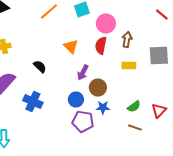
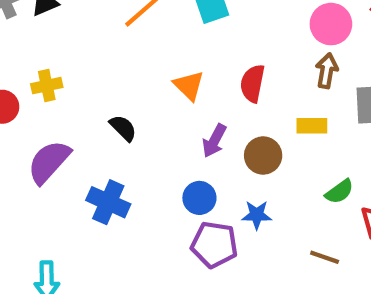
pink circle: (106, 24) -> (331, 24), moved
brown arrow: (127, 40) -> (327, 71), moved
brown circle: (98, 88) -> (263, 156), moved
green semicircle: (134, 106) -> (339, 192), moved

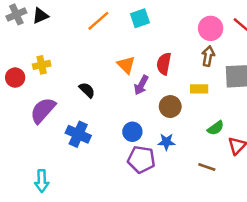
purple arrow: (214, 141) -> (141, 85), moved

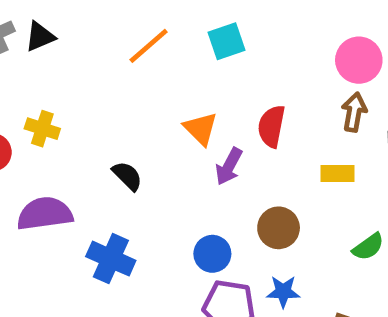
yellow cross: (42, 65) -> (42, 129), turned 30
brown circle: (170, 107) -> (279, 228), moved
purple semicircle: (43, 110) -> (45, 214), turned 40
blue star: (166, 142) -> (283, 292), moved

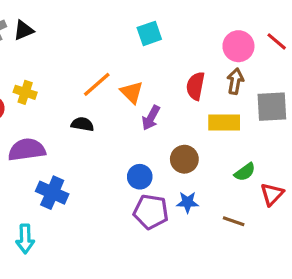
orange line: (149, 46) -> (97, 84), moved
red semicircle: (271, 126) -> (195, 86), moved
yellow rectangle: (338, 173) -> (224, 123), size x1.4
black semicircle: (127, 176) -> (82, 124), turned -35
blue cross: (111, 259) -> (52, 193), moved

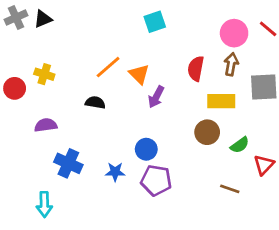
purple semicircle: (27, 150) -> (46, 125), size x0.7
brown circle: (184, 159) -> (207, 132), moved
blue star: (188, 202) -> (115, 172), moved

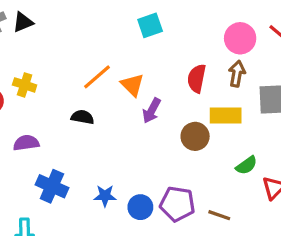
brown circle: (207, 132) -> (195, 136), moved
blue circle: (146, 149) -> (140, 207), moved
purple pentagon: (156, 180) -> (177, 204), moved
brown line: (230, 189) -> (219, 215), moved

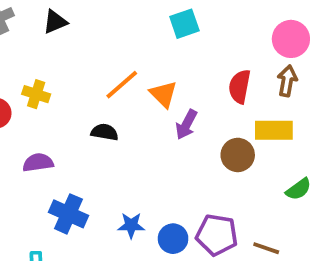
black triangle: (23, 22) -> (55, 22), moved

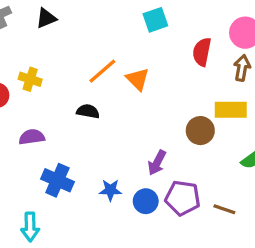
red semicircle: (240, 86) -> (202, 52), moved
purple arrow: (186, 125) -> (157, 163), moved

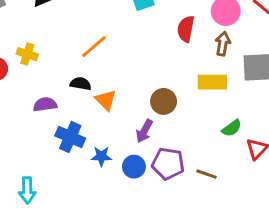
orange triangle: (138, 79) -> (106, 100), moved
brown circle: (200, 131) -> (164, 101), moved
purple semicircle: (32, 137) -> (45, 104), moved
blue cross: (57, 180) -> (70, 137), moved

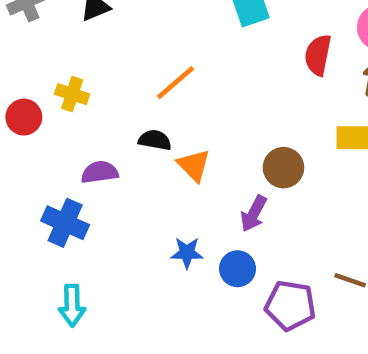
blue cross: (70, 137) -> (65, 223), moved
purple pentagon: (168, 164) -> (290, 305), moved

